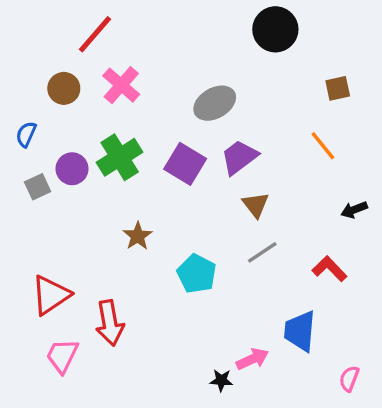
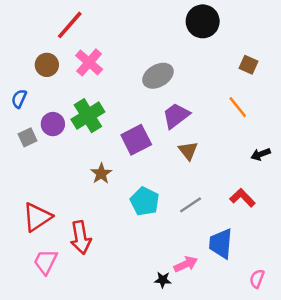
brown square: (338, 88) -> (249, 65), turned 36
purple square: (185, 164) -> (136, 140), moved, turned 32
gray line: (262, 252) -> (191, 205), moved

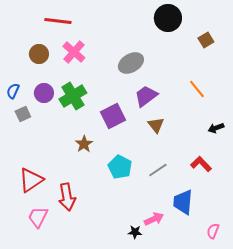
red line: (70, 25) -> (58, 21), turned 56
brown square: (249, 65) -> (206, 40), moved, turned 35
blue semicircle: (19, 99) -> (13, 91), moved
purple circle: (53, 124) -> (44, 93), moved

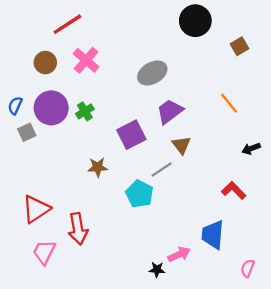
red line: (58, 21) -> (67, 24), turned -40
purple circle: (44, 93) -> (51, 108), size x1.5
green cross: (73, 96) -> (85, 111), size x0.6
brown star: (84, 144) -> (98, 167), turned 30
gray line: (158, 170) -> (162, 169), moved

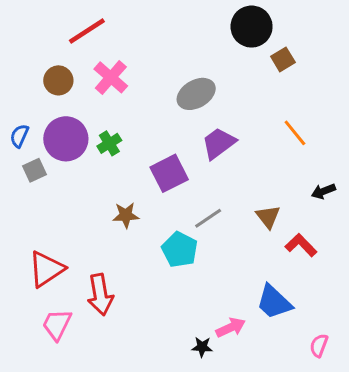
brown square: (239, 46) -> (283, 59), moved
brown triangle: (181, 145) -> (268, 217), moved
blue trapezoid: (213, 235) -> (274, 302), turned -52

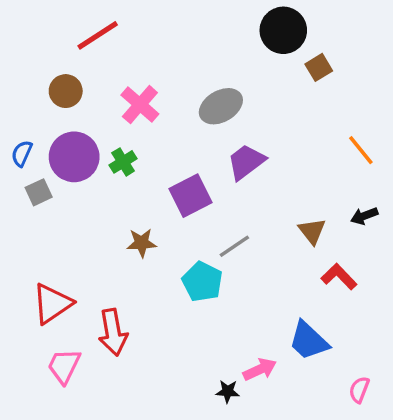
pink cross: (111, 77) -> (140, 105), moved
orange line: (295, 133) -> (361, 150), moved
brown triangle: (268, 217) -> (312, 231), moved

